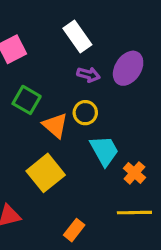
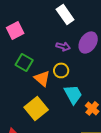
white rectangle: (77, 36) -> (65, 14), moved

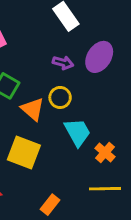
yellow square: (36, 108) -> (24, 153), turned -30

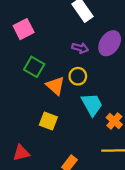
yellow square: (24, 153) -> (48, 121), size x0.7

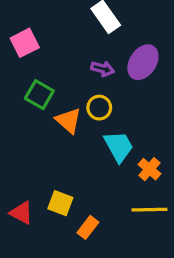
yellow square: (48, 121) -> (60, 203), moved
red triangle: (21, 153) -> (21, 213), turned 42

